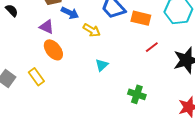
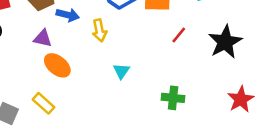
yellow arrow: (92, 30) -> (99, 31), turned 60

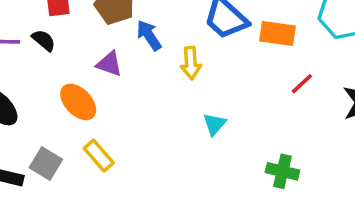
blue arrow: (68, 15) -> (149, 35), turned -145
orange ellipse: (57, 65) -> (78, 102), moved

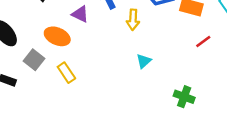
orange ellipse: (78, 102) -> (57, 36), turned -30
gray square: (46, 164) -> (34, 60), moved

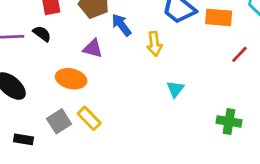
gray square: (34, 60) -> (59, 121), moved, turned 30

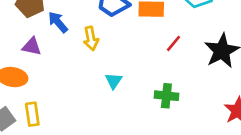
yellow rectangle: (89, 118) -> (32, 114), turned 40
green cross: (229, 121) -> (166, 96), moved

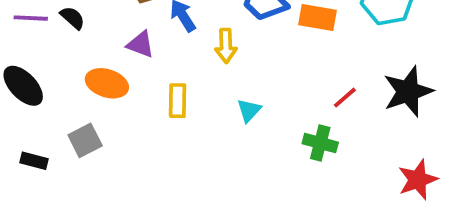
red line: (174, 43) -> (345, 98), moved
yellow rectangle: (32, 114) -> (178, 101), moved

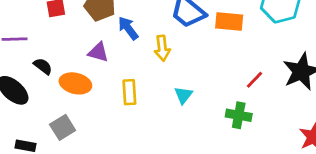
black semicircle: (73, 18) -> (43, 66), moved

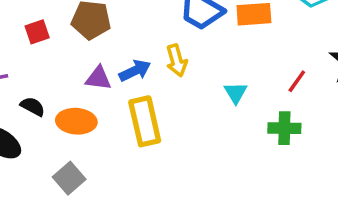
blue arrow: (128, 28) -> (135, 71), moved, turned 110
yellow rectangle: (129, 92) -> (145, 121), size x1.5
cyan triangle: (183, 95) -> (236, 93), moved

